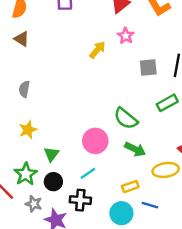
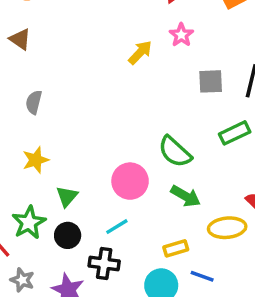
brown triangle: (22, 39) -> (20, 39), moved
gray star: (34, 204) -> (22, 280), moved

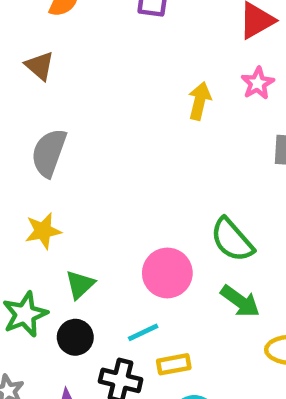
yellow arrow: (140, 52) -> (200, 101), turned -36
gray semicircle: (34, 102) -> (49, 153), size x1.5
yellow rectangle: (176, 248) -> (174, 364), moved

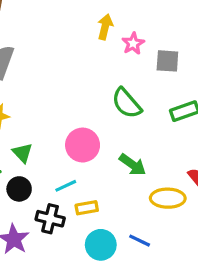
pink star: (258, 83) -> (133, 43), moved
green semicircle: (232, 240) -> (127, 103), moved
green triangle: (80, 285) -> (22, 153), turned -30

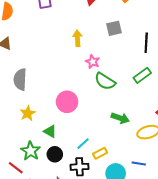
pink star: (133, 43) -> (93, 62), moved
gray square: (167, 61) -> (114, 28), moved
pink circle: (83, 145) -> (67, 102), moved

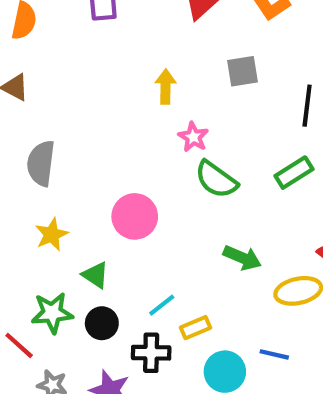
green star: (31, 151) -> (52, 313), turned 30

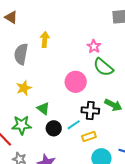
yellow arrow: (166, 87) -> (45, 39), moved
pink circle: (135, 216) -> (76, 82), moved
black circle: (102, 323) -> (54, 128), moved
black cross: (151, 353) -> (90, 110), moved

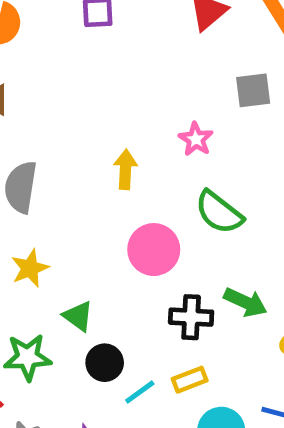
yellow arrow: (45, 39) -> (125, 169), moved
pink star: (94, 46) -> (196, 139), moved
cyan line: (74, 125) -> (140, 392), moved

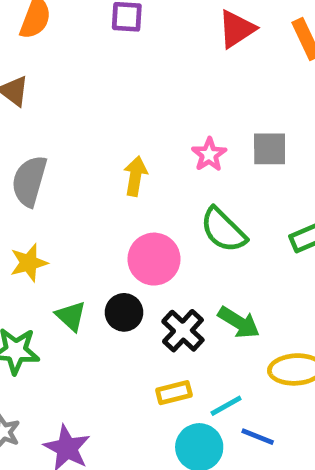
gray square: (253, 90) -> (270, 149), moved
black cross: (191, 317) -> (183, 331), turned 33
black circle: (105, 363) -> (124, 312), moved
cyan line: (140, 392) -> (226, 406), moved

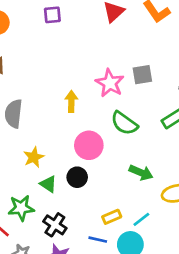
pink star: (209, 154) -> (110, 83), size x1.5
yellow star: (29, 263) -> (34, 157), moved
black cross: (183, 331) -> (55, 225), moved
blue line: (258, 437) -> (98, 240), moved

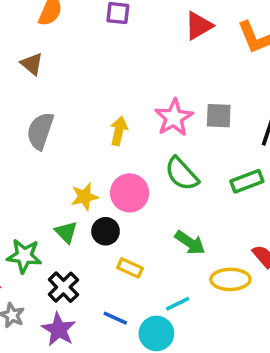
yellow star: (34, 157) -> (84, 197), moved
yellow rectangle: (112, 217) -> (130, 268), moved, turned 36

